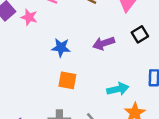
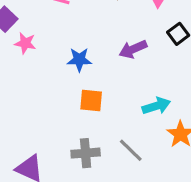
pink star: (29, 17) -> (25, 43), moved

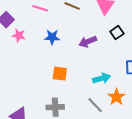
blue star: (79, 60) -> (52, 37), moved
gray line: (131, 150) -> (95, 105), moved

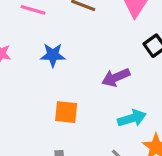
purple arrow: (88, 42) -> (116, 77), moved

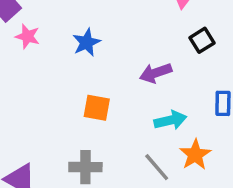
blue star: (53, 55) -> (86, 42), turned -30

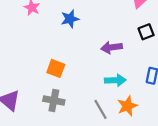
orange square: (97, 108) -> (56, 68), moved

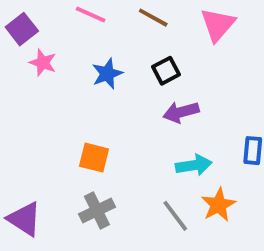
black square: (146, 32) -> (166, 71), moved
gray cross: (54, 100) -> (97, 211), turned -30

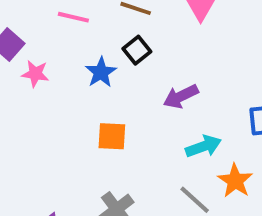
black square: (166, 71) -> (137, 50), moved
orange square: (94, 158) -> (112, 136), moved

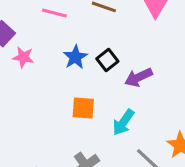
black square: (137, 50) -> (107, 60), moved
cyan arrow: (203, 146) -> (123, 122), moved, turned 144

